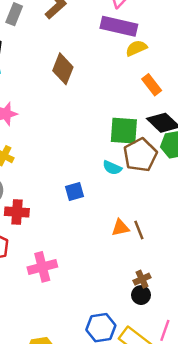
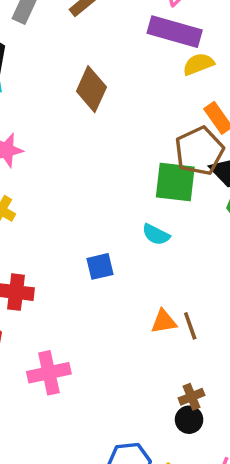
brown pentagon: (140, 155) -> (199, 151), moved

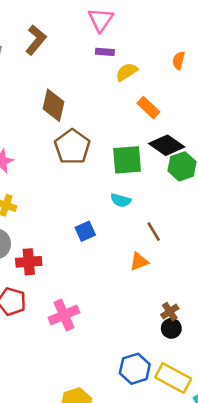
purple rectangle: (175, 32) -> (105, 52), size x0.5
brown pentagon: (199, 151) -> (72, 147), moved
brown line: (190, 326) -> (154, 232), moved

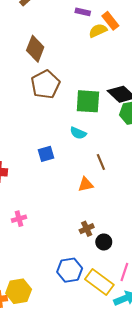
orange rectangle: (148, 108) -> (110, 21), moved
brown cross: (170, 312) -> (87, 229), moved
pink cross: (64, 315) -> (19, 219), size x0.6

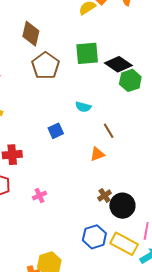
green square: (88, 101) -> (87, 53), moved
black circle: (104, 242) -> (122, 206), size x1.6

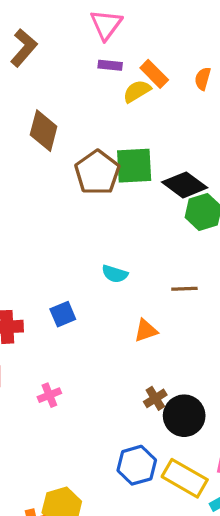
brown pentagon: (46, 66) -> (97, 173), moved
cyan semicircle: (83, 107) -> (115, 274), moved
blue square: (56, 131) -> (63, 314), moved
brown line: (109, 131) -> (184, 289), moved, turned -63

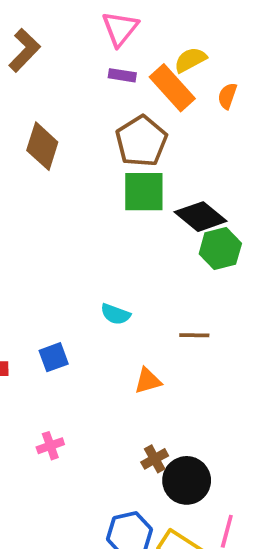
orange rectangle: (154, 74) -> (172, 88), size x1.4
yellow semicircle: (137, 91) -> (190, 60), moved
brown pentagon: (97, 173) -> (141, 141), moved
pink cross: (49, 395) -> (50, 446), moved

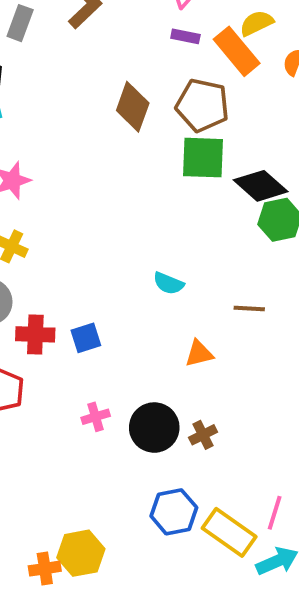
brown pentagon: (141, 141) -> (202, 105), turned -30
brown diamond: (42, 146) -> (133, 107), moved
blue square: (54, 357) -> (86, 338), moved
black circle: (187, 480) -> (154, 428), moved

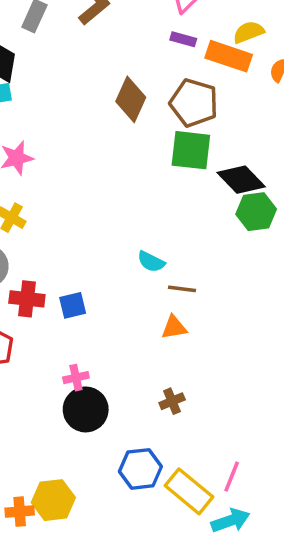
orange rectangle: (237, 51) -> (229, 56), turned -36
brown line: (249, 308) -> (182, 289), moved
black circle: (154, 428) -> (86, 409), moved

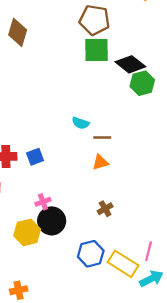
brown diamond: (131, 99) -> (18, 32), moved
yellow hexagon: (53, 500) -> (27, 232), moved

